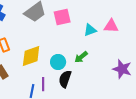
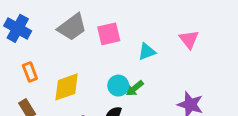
pink triangle: (111, 26) -> (189, 39), moved, turned 49
cyan circle: (58, 62) -> (118, 86), moved

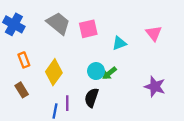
gray trapezoid: (72, 27) -> (58, 23), turned -105
yellow diamond: (67, 87) -> (54, 72), turned -35

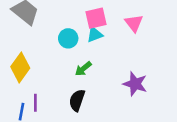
pink square: (88, 29) -> (96, 18), moved
cyan circle: (96, 71) -> (68, 38), moved
black semicircle: (92, 98) -> (77, 100), moved

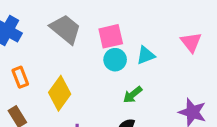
pink square: (96, 18) -> (111, 36), moved

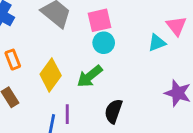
cyan triangle: (146, 55) -> (157, 43), moved
green arrow: (133, 95) -> (90, 76), moved, size x1.4

